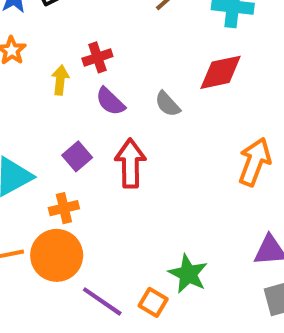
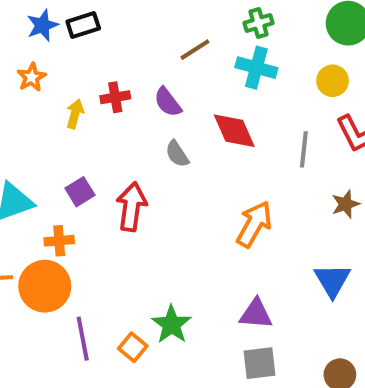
red diamond: (221, 72) -> (234, 131), turned 69
purple semicircle: (110, 101) -> (168, 102), moved
purple line: (102, 301) -> (83, 339), turned 36

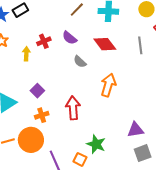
red arrow: (132, 207) -> (73, 108), moved
orange arrow: (254, 224) -> (108, 85), moved
orange cross: (59, 241) -> (42, 115), moved

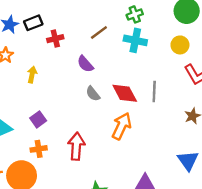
red cross: (44, 41) -> (55, 39), moved
red diamond: (105, 44) -> (125, 93), moved
gray line: (140, 45) -> (154, 91), moved

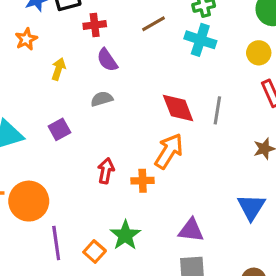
purple semicircle: (85, 64) -> (107, 60), moved
gray semicircle: (93, 94) -> (102, 99), moved, turned 105
red arrow: (76, 146) -> (106, 171), size x0.7
orange cross: (39, 149) -> (143, 181), moved

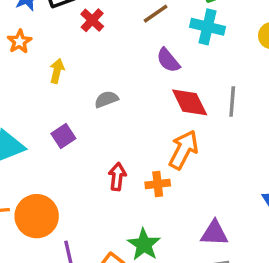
red cross: (95, 25) -> (92, 20), turned -35
purple semicircle: (107, 60) -> (168, 60), moved

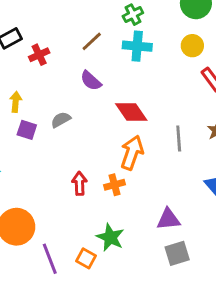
red cross: (92, 20) -> (39, 55), turned 30
purple semicircle: (168, 60) -> (91, 81), moved
gray line: (232, 101) -> (179, 138), moved
purple square: (63, 136) -> (27, 130), moved, turned -30

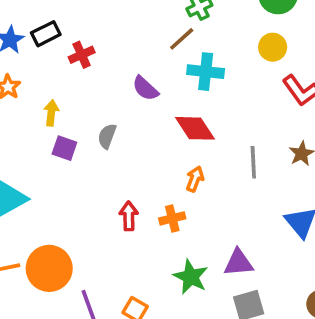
brown line: (92, 41) -> (182, 39), moved
cyan cross: (137, 46) -> (206, 72), moved
gray semicircle: (61, 120) -> (107, 136), turned -42
orange arrow: (132, 153) -> (195, 179), size x0.6
green star: (110, 237) -> (191, 277), moved

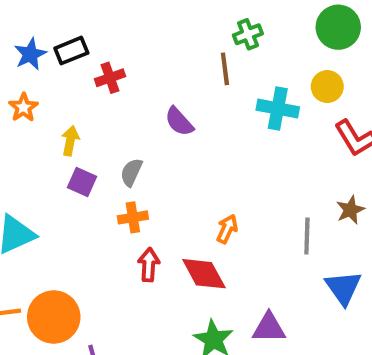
brown line: (182, 39) -> (225, 69), turned -60
cyan cross: (206, 72) -> (278, 108), moved
red diamond: (195, 128) -> (204, 274), moved
gray line: (253, 162) -> (307, 236), moved
orange cross: (172, 218) -> (133, 217), moved

